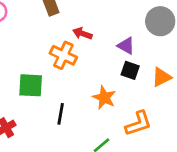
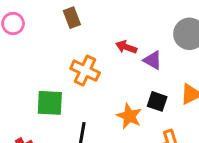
red arrow: (82, 33) -> (126, 47), moved
black square: (130, 70) -> (157, 101), moved

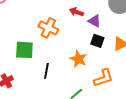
black square: (157, 101) -> (97, 41), moved

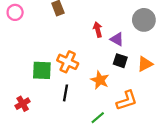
red arrow: (76, 12) -> (98, 30), turned 56
orange cross: (48, 28) -> (68, 62), moved

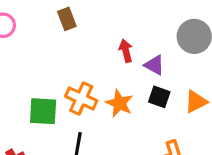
orange star: (100, 80) -> (119, 103), moved

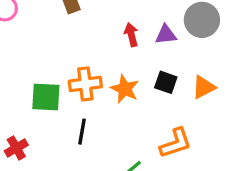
purple triangle: (154, 65) -> (166, 35), moved, turned -35
orange cross: (81, 98) -> (85, 84), turned -32

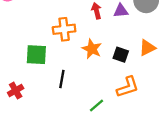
black square: (166, 82) -> (121, 55), moved
orange cross: (85, 84) -> (64, 29), moved

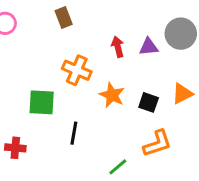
orange cross: (64, 29) -> (77, 70), turned 30
red cross: (16, 91) -> (15, 148), turned 35

